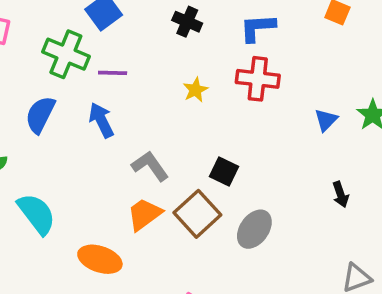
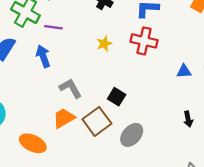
blue triangle: (326, 120) -> (184, 71), turned 35

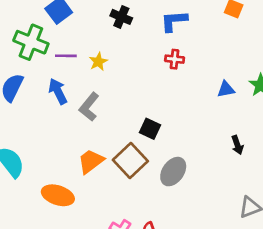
red cross: (144, 41) -> (175, 59), size x0.6
yellow star: (104, 44) -> (98, 62), moved
gray L-shape: (71, 88) -> (89, 107), moved, turned -105

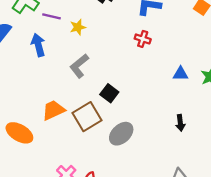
gray L-shape: (89, 107) -> (79, 66), moved

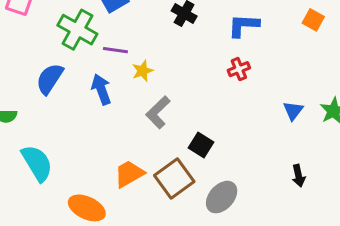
yellow star: (78, 27) -> (143, 71), moved
red cross: (143, 39) -> (239, 69), turned -35
blue triangle: (181, 74) -> (293, 111), turned -49

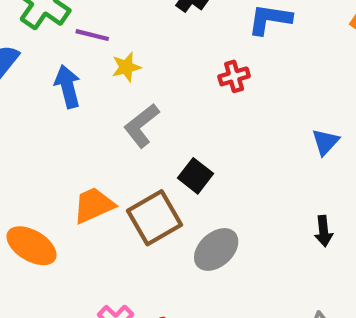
red cross: (239, 69) -> (234, 76), moved

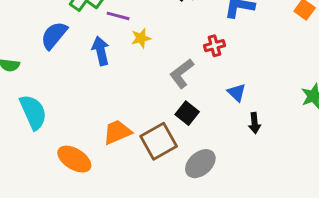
gray L-shape: (142, 126) -> (182, 73), moved
blue triangle: (325, 142) -> (237, 93), moved, turned -30
black arrow: (324, 231) -> (255, 123), moved

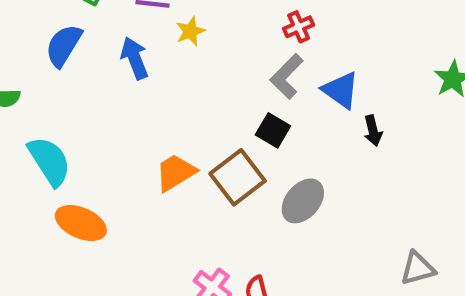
gray L-shape: (182, 73) -> (287, 76), moved
blue triangle: (237, 93) -> (341, 90), size x1.4
orange ellipse: (74, 159) -> (81, 223), moved

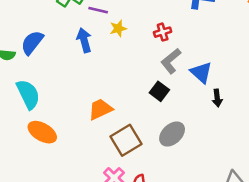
red cross: (299, 27) -> (163, 32), moved
blue semicircle: (64, 45) -> (32, 43), moved
brown square: (238, 177) -> (126, 140), moved

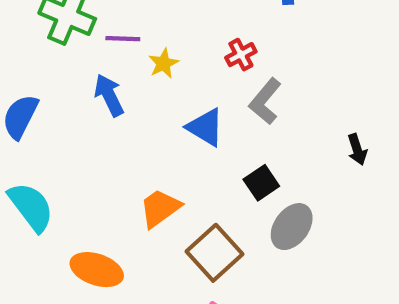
blue triangle: (201, 72) -> (205, 127), moved
black square: (159, 91) -> (261, 183), moved, turned 30
orange ellipse: (42, 132) -> (97, 270), moved

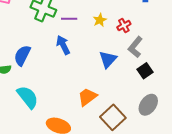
yellow star: (164, 63) -> (100, 20), moved
blue triangle: (205, 127) -> (108, 59), turned 42
black square: (261, 183) -> (145, 71), moved

